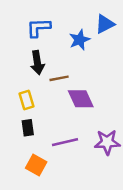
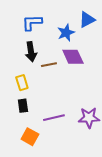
purple diamond: (81, 99) -> (73, 57), moved

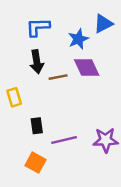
yellow rectangle: (22, 83) -> (14, 97), moved
black rectangle: (23, 106) -> (37, 126), moved

